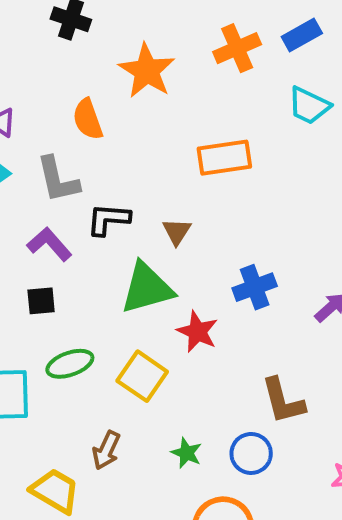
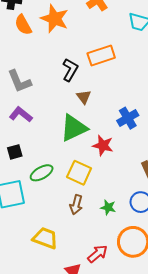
orange semicircle: (88, 119) -> (23, 25), moved
black L-shape: (108, 219) -> (70, 70), moved, turned 125
black square: (41, 301) -> (15, 152), moved
brown arrow: (106, 450) -> (76, 205), moved

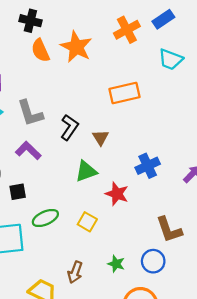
black L-shape: (70, 70) -> (69, 127), moved
green triangle: (74, 128) -> (86, 171), size x0.7
yellow square: (79, 173) -> (87, 222), size x0.7
brown arrow: (76, 205) -> (75, 272), moved

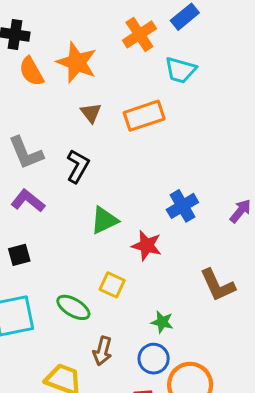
cyan trapezoid: (171, 59) -> (180, 70), moved
brown triangle: (101, 138) -> (91, 113), moved
green ellipse: (45, 218) -> (73, 307), moved, turned 60
blue circle: (153, 261) -> (154, 359), moved
green star: (116, 264) -> (162, 322), moved

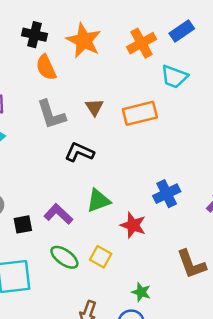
orange star: (77, 62) -> (84, 40), moved
gray L-shape: (26, 153) -> (51, 115), moved
black L-shape: (78, 166) -> (79, 152), turned -100
purple L-shape: (28, 201) -> (58, 214), moved
green ellipse: (73, 307) -> (64, 257), moved

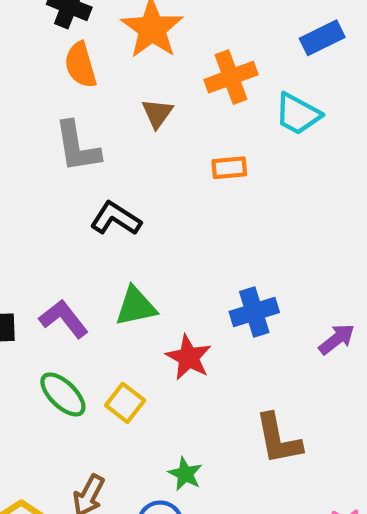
orange cross: (142, 43) -> (231, 77), moved
brown triangle: (94, 107) -> (157, 113), moved
orange rectangle: (140, 113) -> (229, 168), size x0.6

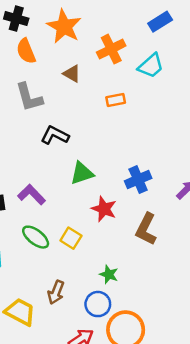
brown triangle: (157, 113) -> (72, 74), turned -30
cyan trapezoid: (298, 114) -> (151, 66), turned -64
green triangle: (136, 306) -> (82, 173), moved
brown L-shape: (278, 439) -> (146, 229), moved, turned 44

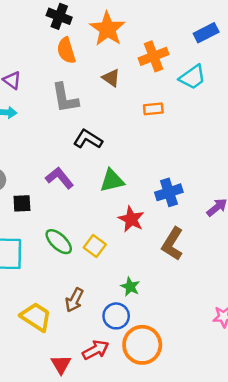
purple L-shape: (32, 195) -> (60, 178), moved

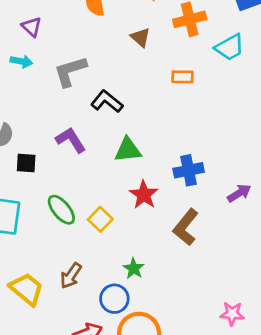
gray L-shape: (65, 98) -> (70, 71), moved, turned 76

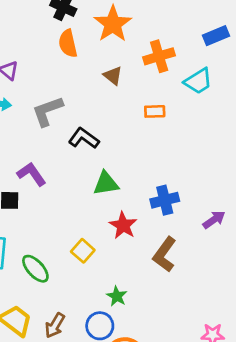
purple L-shape: (71, 140) -> (32, 174), moved
green ellipse: (61, 210) -> (35, 269), moved
brown arrow: (71, 276) -> (55, 325), moved

